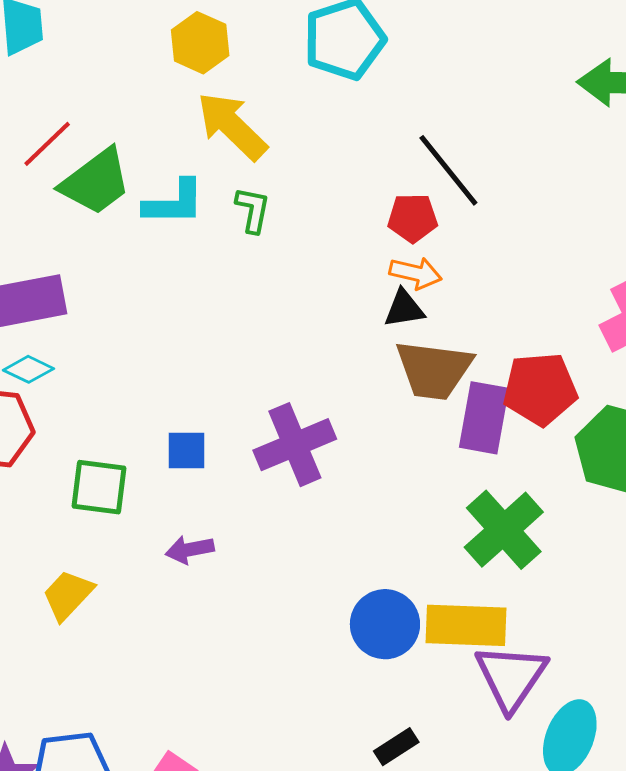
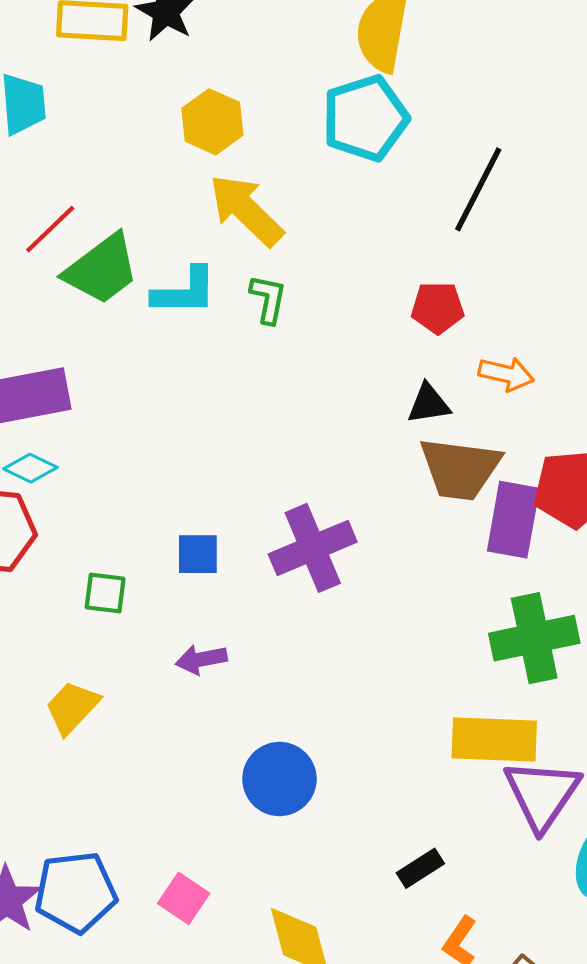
black line: (448, 170) -> (478, 189), moved, turned 66
orange arrow: (415, 273) -> (506, 374), moved
green square: (99, 487) -> (105, 593), size x0.7
green cross: (504, 530) -> (534, 638), turned 30
blue circle: (385, 624) -> (279, 779), moved

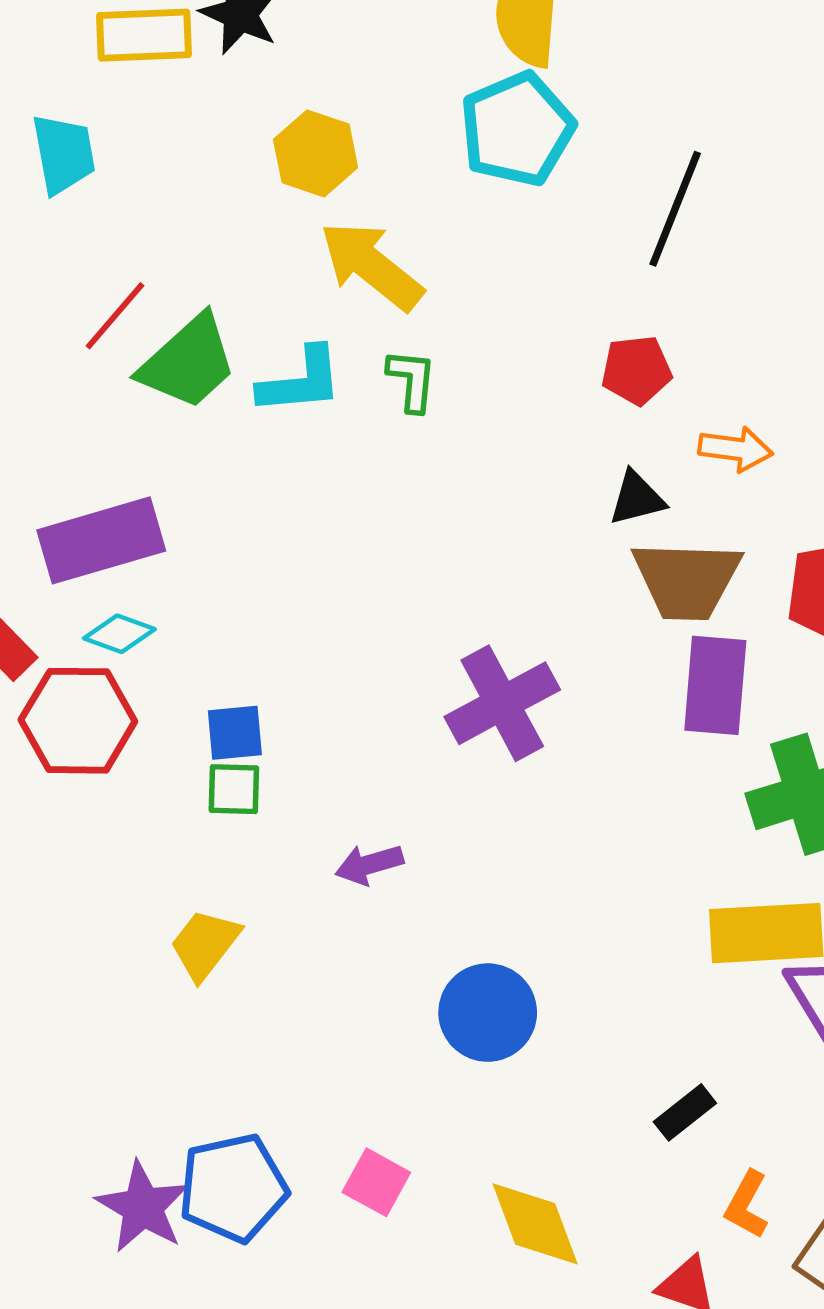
purple rectangle: (513, 520) -> (715, 685), moved
blue square: (198, 554) -> (235, 733), moved

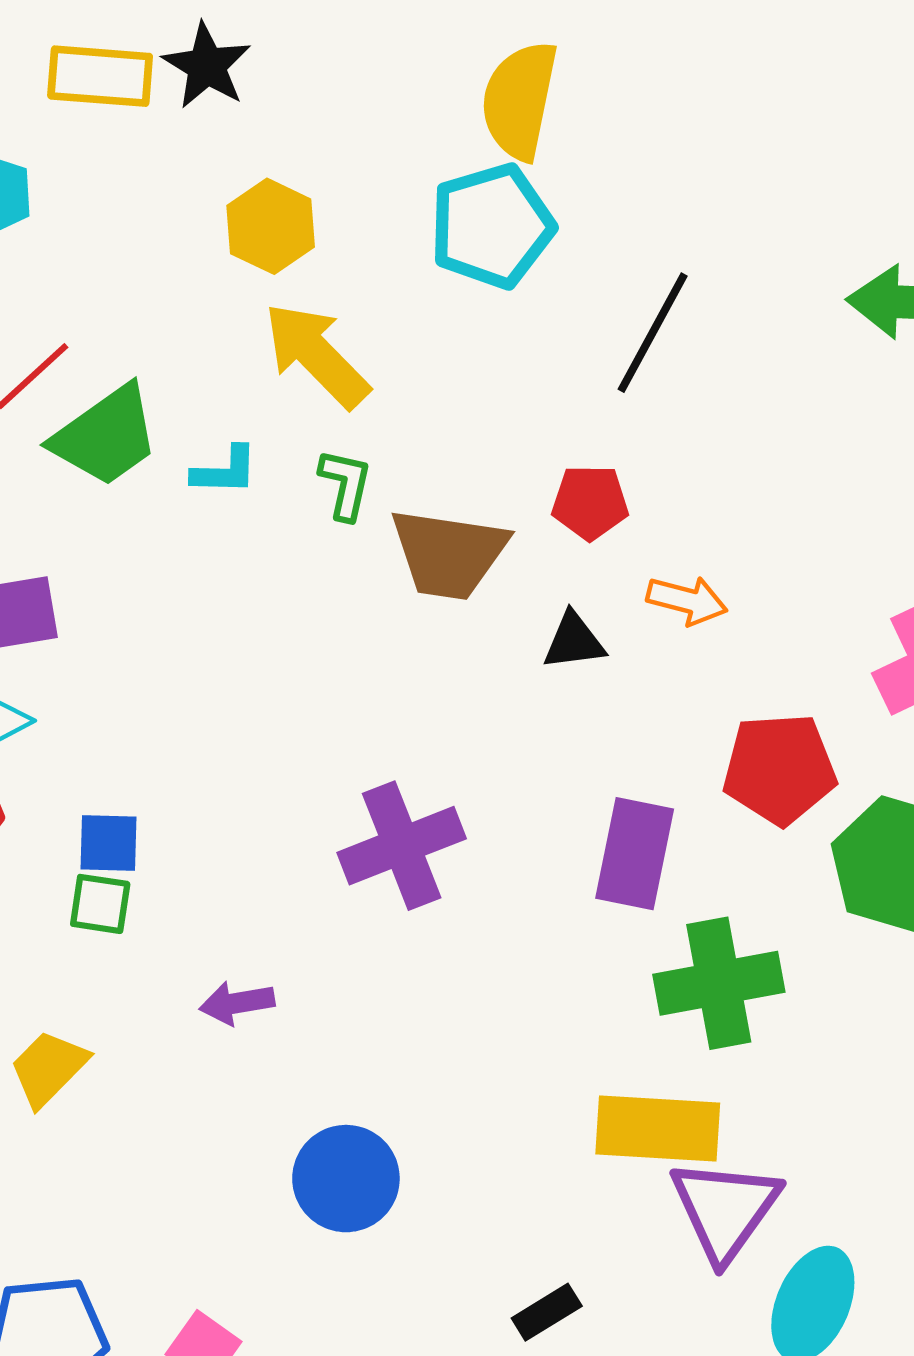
cyan L-shape: (301, 381) -> (225, 471), size x0.7
brown trapezoid: (687, 580) -> (449, 554), moved

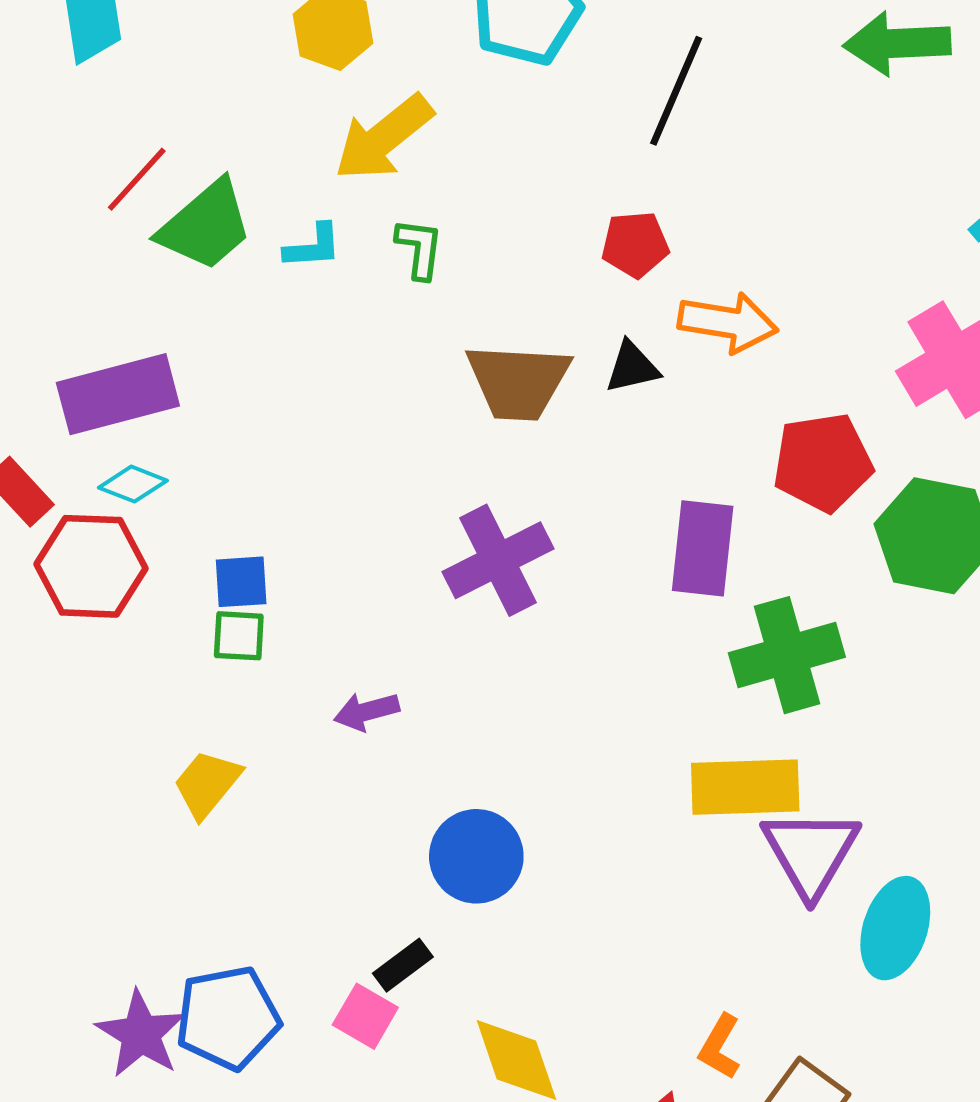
yellow arrow: (316, 355) -> (384, 138), turned -79
brown trapezoid: (449, 554) -> (518, 382), moved
orange arrow: (687, 600) -> (728, 322), size x1.4
black rectangle: (547, 1312) -> (403, 965), moved

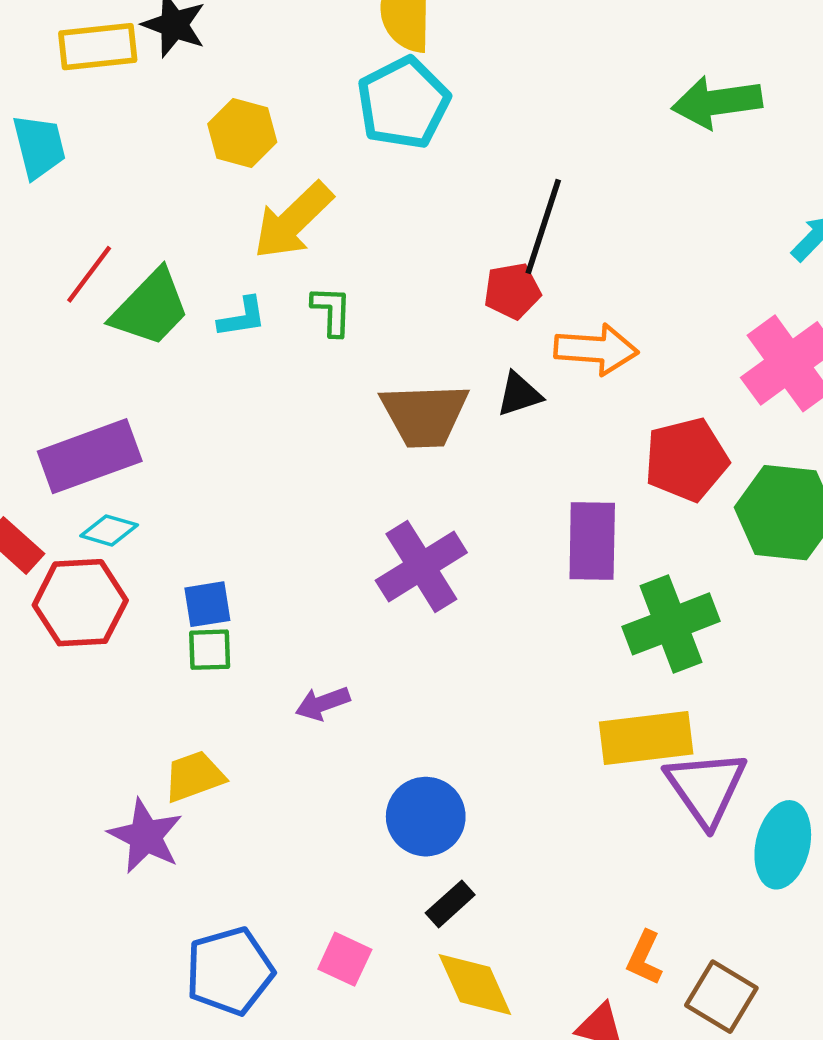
black line: (676, 91) -> (543, 227), moved
yellow trapezoid: (207, 784) -> (194, 776), turned 36
black rectangle: (403, 965) -> (450, 904), moved
purple star: (141, 1034) -> (145, 836), moved

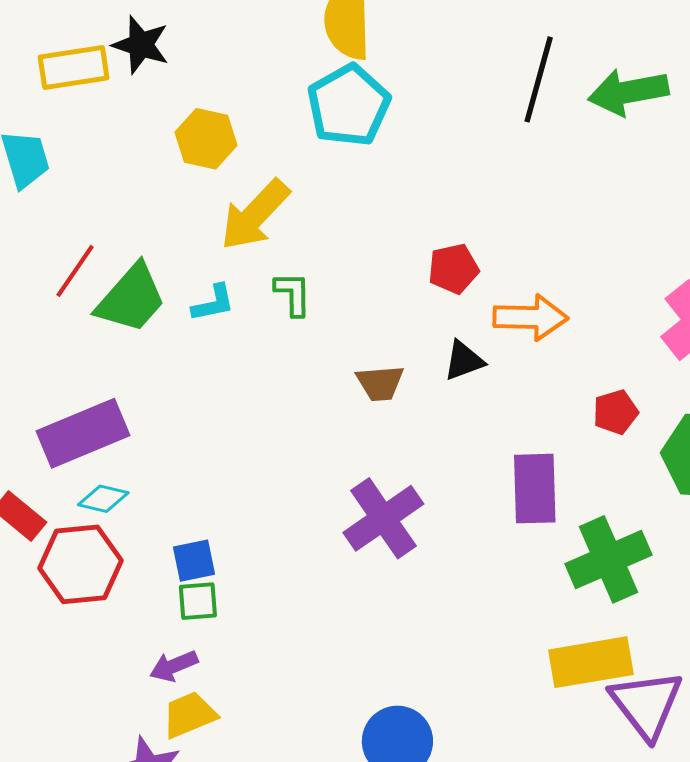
black line: (543, 227) -> (539, 79), moved
brown trapezoid: (424, 415) -> (380, 383), size x0.6
red pentagon: (686, 460) -> (616, 412), size x0.6
purple arrow: (323, 703) -> (174, 666), moved

